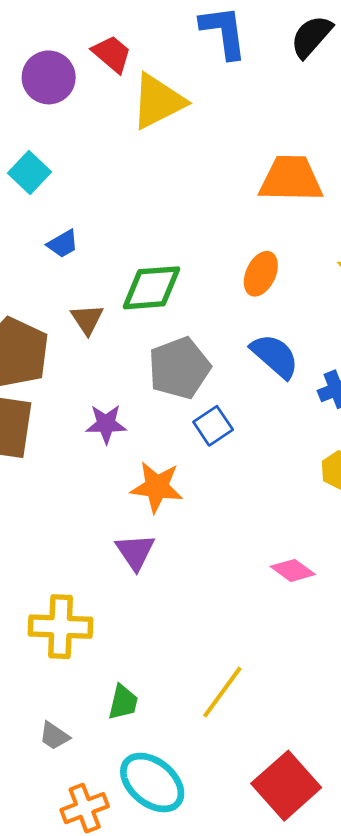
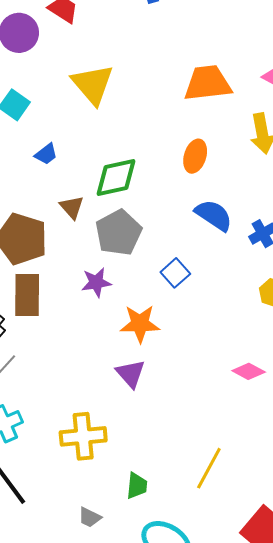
yellow triangle: (158, 101) -> (93, 84), moved, turned -36
gray pentagon: (179, 368) -> (119, 233), moved

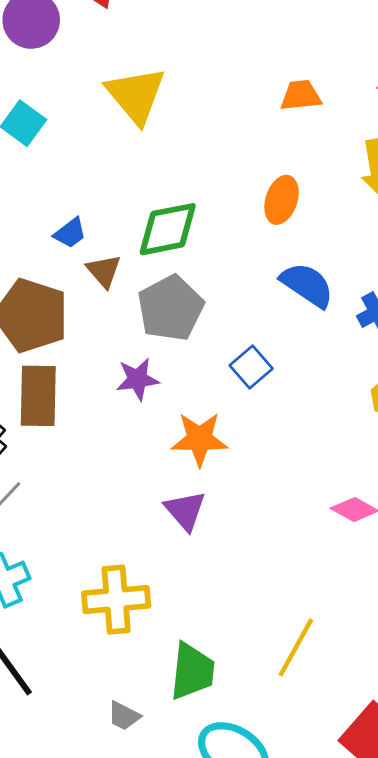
orange trapezoid: (208, 83) -> (301, 96), size x0.6
blue trapezoid: (46, 154) -> (70, 233), moved
green trapezoid: (137, 486) -> (192, 671), size x1.5

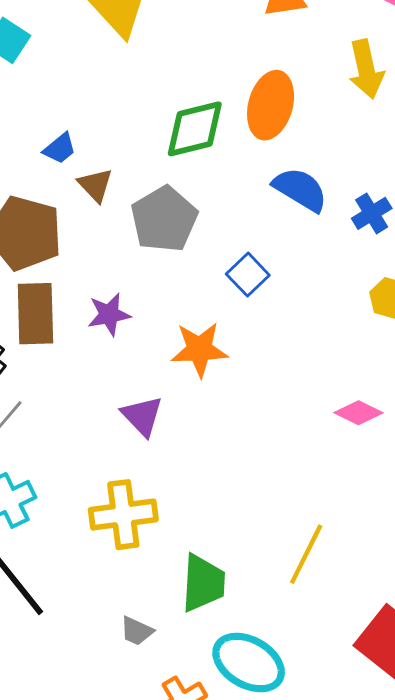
orange ellipse: (282, 200) -> (271, 105), size x1.4
green diamond: (168, 229) -> (195, 129), moved
purple star: (138, 379) -> (109, 314), moved
purple triangle: (185, 511) -> (142, 416), moved

